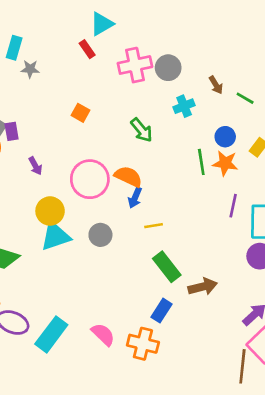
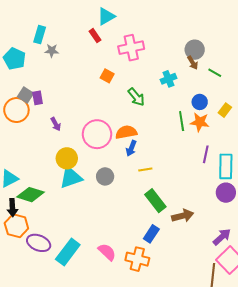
gray circle: (168, 68) -> (195, 50), moved
orange square: (81, 113) -> (107, 76), moved
orange semicircle: (128, 177) -> (126, 132), turned -35

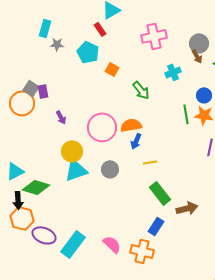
pink cross: (131, 48) -> (154, 36), moved
cyan pentagon: (14, 59) -> (88, 52), moved

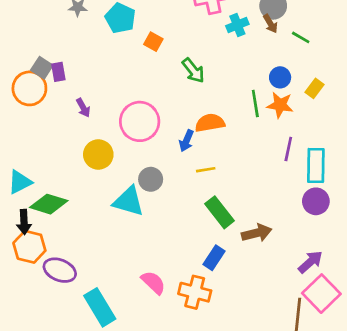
cyan cross: (173, 72) -> (237, 25), moved
orange semicircle: (131, 125) -> (210, 123), moved
cyan triangle: (76, 170) -> (129, 201), moved, turned 35
cyan rectangle: (73, 244) -> (100, 307), moved, turned -68

